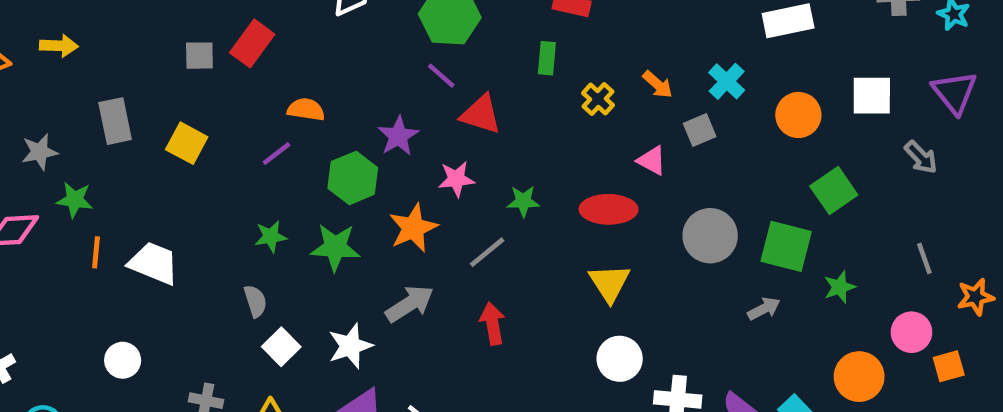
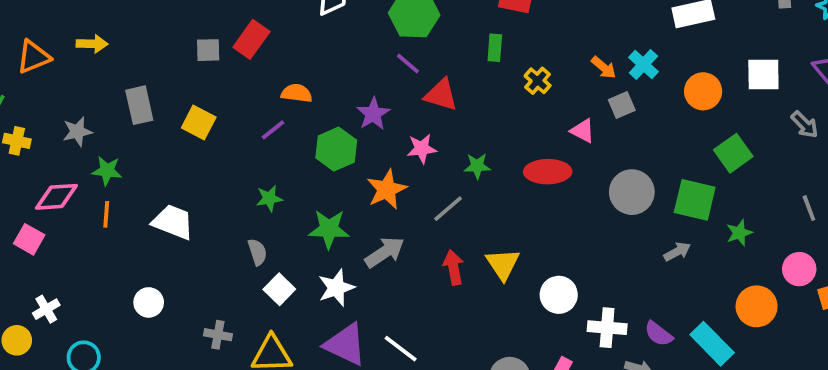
orange arrow: (658, 84) -> (604, 68), moved
green star: (335, 247) -> (329, 229), moved
orange line: (96, 252) -> (106, 214), moved
yellow triangle: (609, 283) -> (503, 264), moved

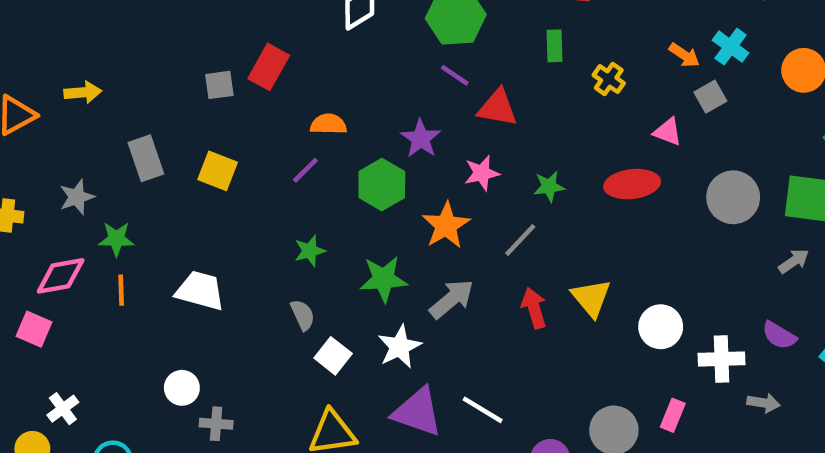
purple semicircle: (659, 334) -> (779, 335), moved
gray cross: (218, 335) -> (216, 424), moved

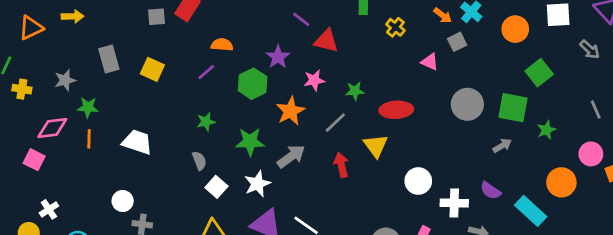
red ellipse: (632, 184) -> (396, 110), moved
yellow triangle: (591, 298) -> (376, 146), moved

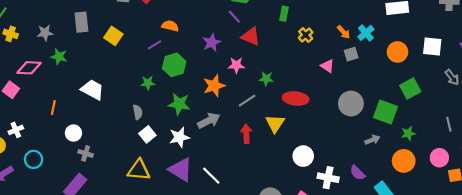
green hexagon: (253, 84) -> (174, 65), moved
orange line: (89, 139) -> (53, 108), moved
orange circle: (561, 182) -> (404, 161), moved

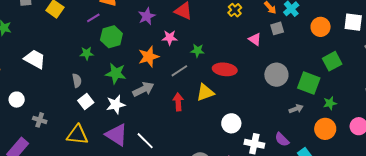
yellow triangle: (275, 123) -> (205, 93), turned 36
gray cross: (86, 153) -> (40, 120), moved

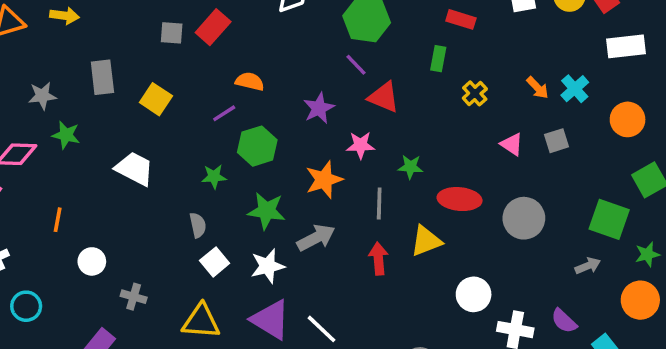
gray square: (277, 28) -> (557, 141), moved
white trapezoid: (35, 59) -> (135, 169), moved
gray line: (179, 71) -> (379, 204), turned -54
gray circle: (276, 75) -> (524, 218), moved

